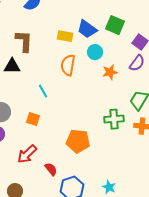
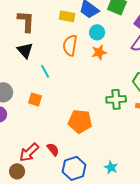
black triangle: (12, 66) -> (25, 50), moved, turned 48
orange star: (110, 72) -> (99, 52), moved
red arrow: (27, 154) -> (29, 152), moved

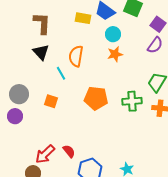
orange semicircle: (70, 45) -> (76, 56), moved
orange pentagon: (80, 121) -> (96, 98), moved

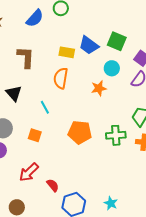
cyan circle: (113, 34) -> (112, 68), moved
black triangle: (41, 52) -> (14, 93), moved
orange semicircle: (76, 56) -> (61, 78), moved
red arrow: (45, 154) -> (29, 172), moved

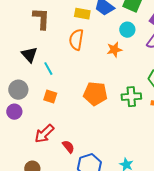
cyan line: (45, 107) -> (48, 69), moved

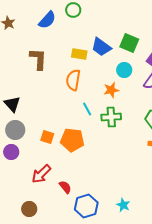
black triangle: (29, 55) -> (12, 104), moved
cyan line: (48, 69) -> (87, 109), moved
orange pentagon: (95, 94) -> (72, 140), moved
green cross: (131, 97) -> (111, 117), moved

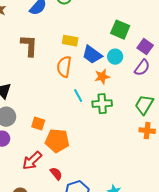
blue trapezoid: (101, 47) -> (92, 55), moved
orange pentagon: (72, 140) -> (57, 141), moved

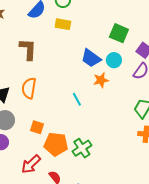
yellow rectangle: (70, 41) -> (63, 24), moved
orange semicircle: (64, 67) -> (29, 88), moved
green cross: (102, 104) -> (82, 148), moved, turned -30

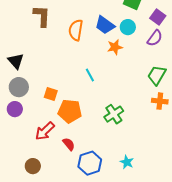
orange semicircle: (29, 88) -> (76, 30), moved
cyan line: (77, 99) -> (90, 75), moved
green cross: (82, 148) -> (114, 114), moved

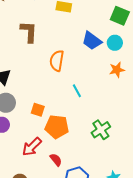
orange semicircle: (76, 30) -> (57, 61), moved
orange star: (115, 47) -> (117, 70), moved

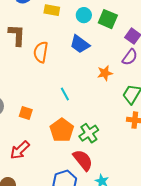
cyan circle: (115, 43) -> (84, 15), moved
orange semicircle: (57, 61) -> (41, 52), moved
orange pentagon: (57, 127) -> (62, 130), moved, turned 30
red semicircle: (56, 160) -> (83, 160), moved, size x1.6

